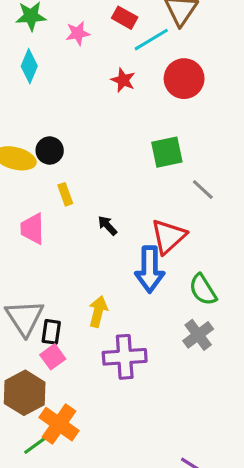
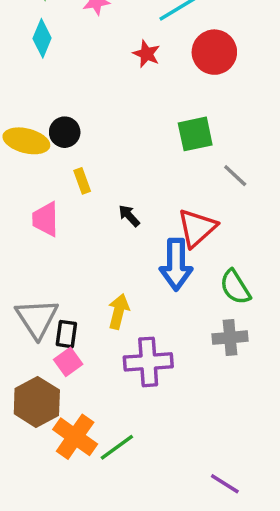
gray cross: (198, 335) -> (230, 338), turned 32
green line: (39, 443) -> (117, 447), moved

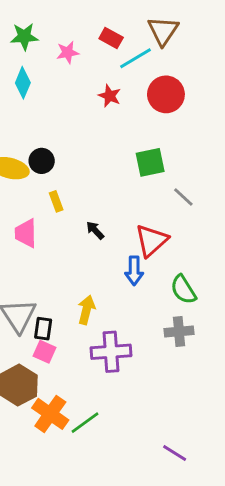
blue arrow: (176, 264) -> (134, 271), size x0.7
pink square: (68, 362) -> (45, 352), turned -30

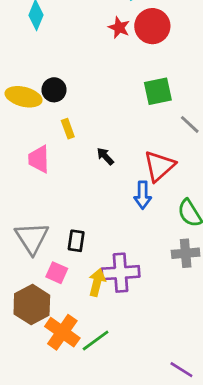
red circle: (166, 94) -> (152, 26), moved
yellow arrow: (86, 310) -> (97, 282), moved
black rectangle: (43, 329) -> (76, 241), moved

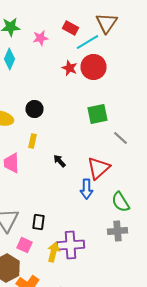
black circle: (54, 90) -> (34, 109), moved
yellow rectangle: (68, 129) -> (32, 141), turned 32

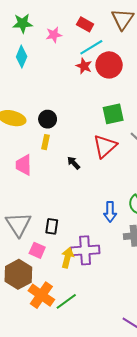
cyan line: (88, 42) -> (91, 47), moved
black circle: (34, 109) -> (48, 119), moved
red triangle: (98, 168) -> (105, 146), moved
blue arrow: (86, 189) -> (110, 212), moved

